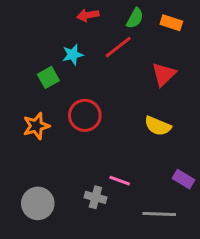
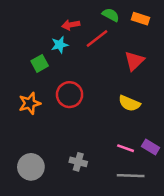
red arrow: (88, 15) -> (71, 25), moved
green semicircle: (135, 18) -> (111, 15), turned -91
pink line: (120, 181) -> (126, 148), moved

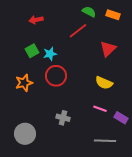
red arrow: (71, 25) -> (36, 20), moved
cyan star: (60, 45) -> (50, 54), moved
pink line: (126, 148) -> (100, 109), moved
gray cross: (78, 162) -> (63, 118), moved

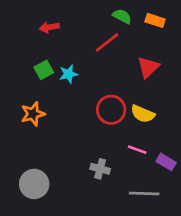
red circle: (56, 76) -> (111, 110), moved
gray cross: (63, 118) -> (100, 169), moved

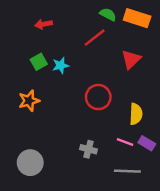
orange rectangle: (155, 20) -> (137, 18), size x1.5
yellow semicircle: (143, 114) -> (136, 114), moved, turned -110
pink line: (137, 150) -> (125, 142), moved

